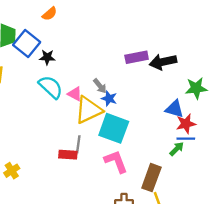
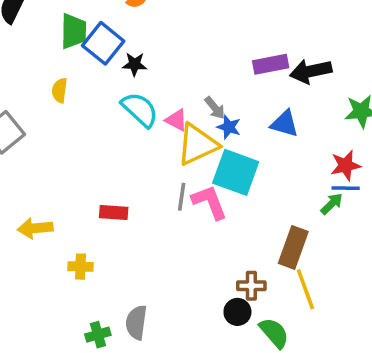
blue triangle: (174, 109) -> (285, 124), moved
red rectangle: (68, 155) -> (114, 213), moved
pink L-shape: (116, 162) -> (210, 202), moved
yellow cross: (12, 171) -> (80, 267), moved, turned 35

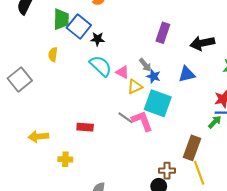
purple rectangle: (271, 64) -> (163, 33), moved, turned -60
blue triangle: (285, 124) -> (187, 74), turned -30
yellow triangle: (197, 144) -> (135, 87), size x0.6
gray line: (182, 197) -> (126, 118), turned -63

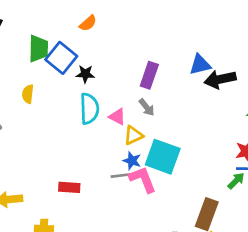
purple rectangle: (163, 33) -> (149, 75), moved
cyan semicircle: (101, 66) -> (89, 109), turned 45
blue triangle: (187, 74) -> (200, 65), moved
blue star: (154, 76) -> (132, 161), moved
gray line: (126, 118) -> (121, 175), turned -42

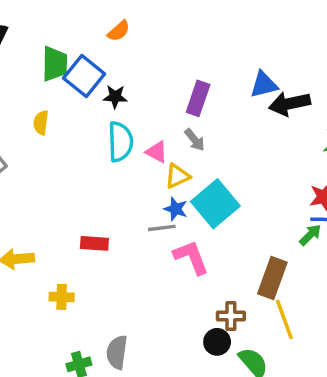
cyan square: (163, 157) -> (215, 204), turned 30
pink L-shape: (143, 179) -> (191, 257), moved

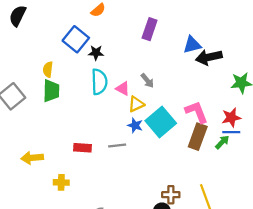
green trapezoid: (55, 64) -> (51, 91), moved
purple rectangle: (198, 98) -> (150, 29), moved
gray line: (162, 228) -> (117, 145), moved
pink L-shape: (191, 257) -> (197, 112), moved
brown rectangle: (272, 278) -> (198, 137), moved

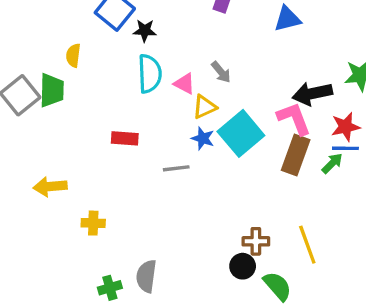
black arrow: (209, 57) -> (312, 94), moved
green trapezoid: (51, 91) -> (52, 90), moved
red rectangle: (82, 148) -> (125, 138), moved

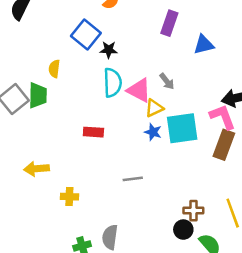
blue triangle: (287, 19) -> (204, 45), moved
pink triangle: (185, 84) -> (139, 90), size x1.5
cyan square: (241, 133) -> (182, 128), turned 32
gray line: (176, 168) -> (133, 179), moved

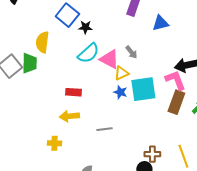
yellow semicircle: (54, 69) -> (42, 42), size x1.5
cyan semicircle: (112, 83) -> (88, 53), turned 50
yellow arrow: (36, 169) -> (69, 116), moved

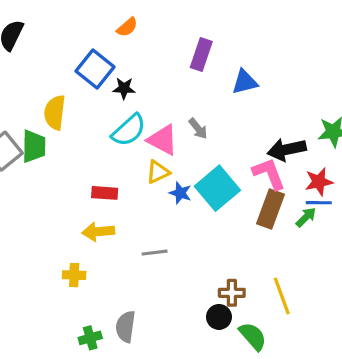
yellow triangle: (121, 73) -> (158, 172), moved
cyan square: (143, 89) -> (217, 188), turned -32

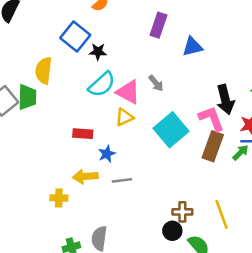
black arrow: (287, 150) -> (225, 100), turned -92
blue star: (180, 193) -> (107, 154), moved, turned 30
yellow arrow: (98, 232) -> (85, 177), moved

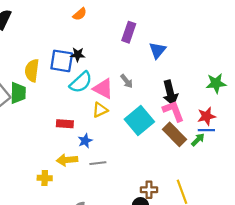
blue square: (75, 36) -> (62, 61), moved, turned -30
blue triangle: (193, 47) -> (157, 50), turned -36
black arrow: (225, 100) -> (170, 93), moved
brown rectangle: (213, 146) -> (175, 134), turned -65

